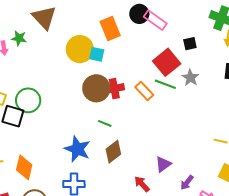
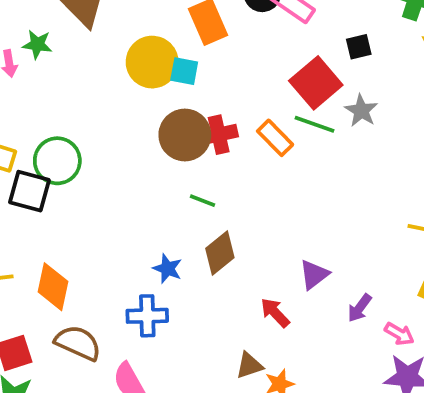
blue star: (77, 149) -> (167, 269), moved, size x0.6

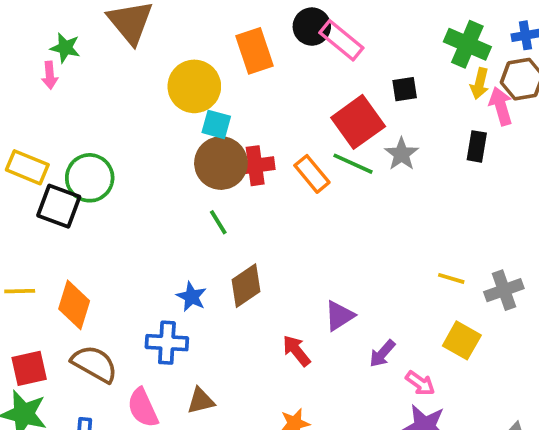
green star: (37, 44) -> (65, 48), moved
cyan square: (184, 71) -> (216, 124), moved
green line: (202, 201) -> (218, 222), moved, turned 32
brown triangle: (249, 366) -> (201, 401), moved

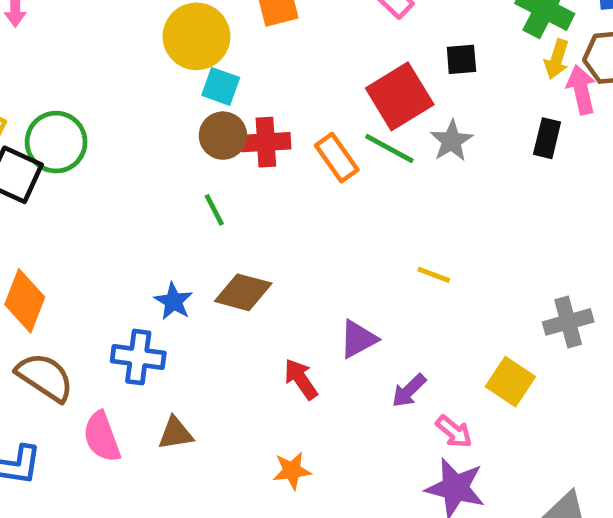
brown circle: (221, 163) -> (223, 136), size x0.7
yellow line: (451, 278) -> (434, 275), moved
brown diamond: (246, 286) -> (243, 292), turned 45

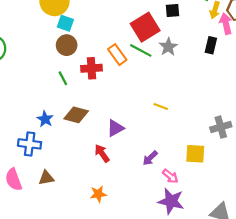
red cross: (266, 142) -> (91, 68), moved
purple triangle: (358, 339) -> (115, 128), moved
yellow square: (510, 382) -> (195, 154), turned -30

